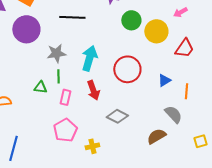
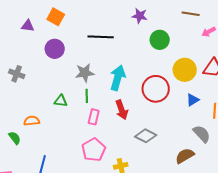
purple circle: (26, 29) -> (55, 49), size x0.7
yellow circle: (156, 31) -> (185, 70), moved
green triangle: (40, 87) -> (61, 101), moved

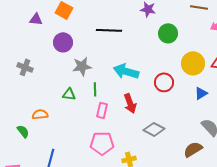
gray star: (85, 73) -> (82, 66), moved
cyan arrow: (118, 78) -> (126, 71), turned -90
red circle: (156, 89) -> (164, 82), size x0.7
pink pentagon: (94, 150) -> (102, 143), turned 30

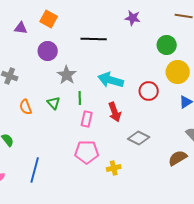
green circle: (168, 33) -> (167, 45), moved
gray star: (82, 66) -> (67, 75), turned -30
green triangle: (69, 94) -> (54, 103), turned 40
orange semicircle: (40, 114) -> (26, 107), moved, turned -105

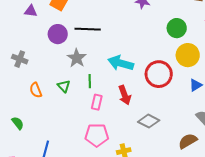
black line: (94, 39) -> (88, 29), moved
red circle: (149, 91) -> (159, 74), size x1.4

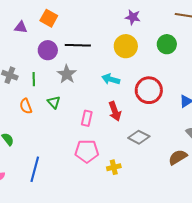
yellow circle: (188, 55) -> (126, 46), moved
cyan arrow: (121, 63) -> (111, 79), size x0.7
green line: (90, 81) -> (34, 79), moved

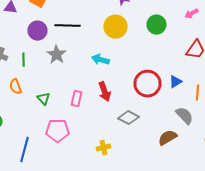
red circle: (149, 90) -> (148, 84), moved
green triangle: (54, 102) -> (44, 99), moved
pink pentagon: (87, 151) -> (58, 131), moved

